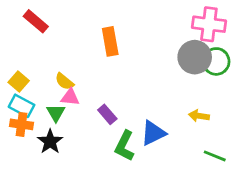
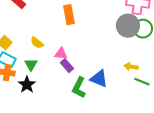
pink triangle: (70, 97) -> (61, 54), moved
blue triangle: (153, 133) -> (99, 79), turned 48
green line: (215, 156) -> (142, 82), moved

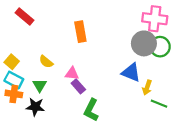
yellow arrow: (131, 67) -> (147, 87), turned -80
blue triangle: (99, 79) -> (131, 72), moved
black star: (27, 85) -> (35, 107), turned -30

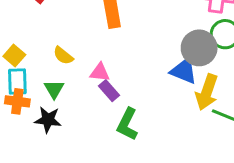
gray circle: (144, 43) -> (199, 48), moved
cyan rectangle: (14, 80) -> (17, 82), turned 60
yellow arrow: (147, 87) -> (207, 92), size x1.6

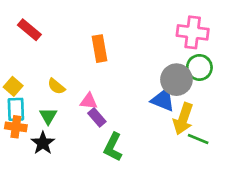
black star: (48, 120) -> (43, 143), turned 30

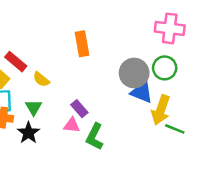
red rectangle: (29, 30) -> (16, 62), moved
green circle: (199, 67) -> (165, 68), moved
gray circle: (176, 80) -> (134, 73), moved
pink triangle: (89, 101) -> (72, 125), moved

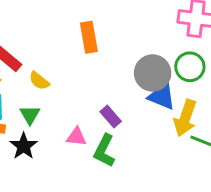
purple rectangle: (79, 109) -> (111, 117), moved

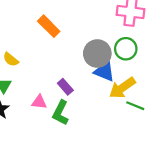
orange rectangle: (89, 37) -> (49, 26), turned -35
yellow arrow: (185, 118) -> (122, 88), turned 36

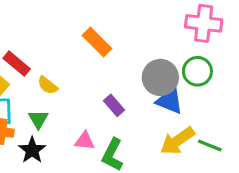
purple rectangle: (65, 87) -> (114, 105), moved
yellow arrow: (122, 88) -> (177, 141), moved

